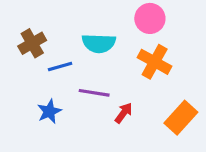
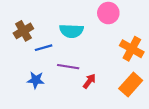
orange cross: (155, 62) -> (132, 49), moved
blue star: (49, 111) -> (36, 80), turned 30

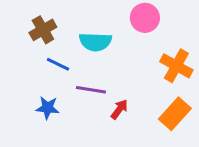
brown cross: (23, 31) -> (43, 30), moved
blue line: (44, 48) -> (58, 64), turned 42

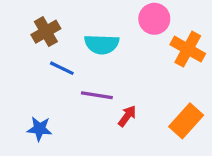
orange cross: (176, 66) -> (188, 49), moved
blue star: (47, 108) -> (40, 129), moved

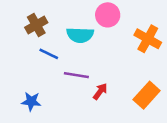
pink circle: (154, 19) -> (108, 15), moved

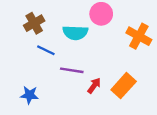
orange rectangle: (147, 95) -> (124, 86), moved

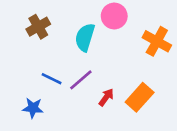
cyan semicircle: (75, 33) -> (85, 37), turned 105
blue line: (46, 50) -> (52, 79), moved
purple line: (72, 70) -> (81, 80), turned -50

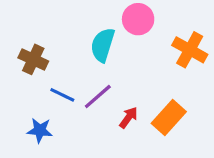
brown cross: (38, 27) -> (33, 59), moved, turned -35

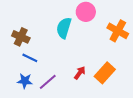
blue line: (62, 95) -> (30, 58), moved
purple line: (98, 97) -> (48, 82), moved

